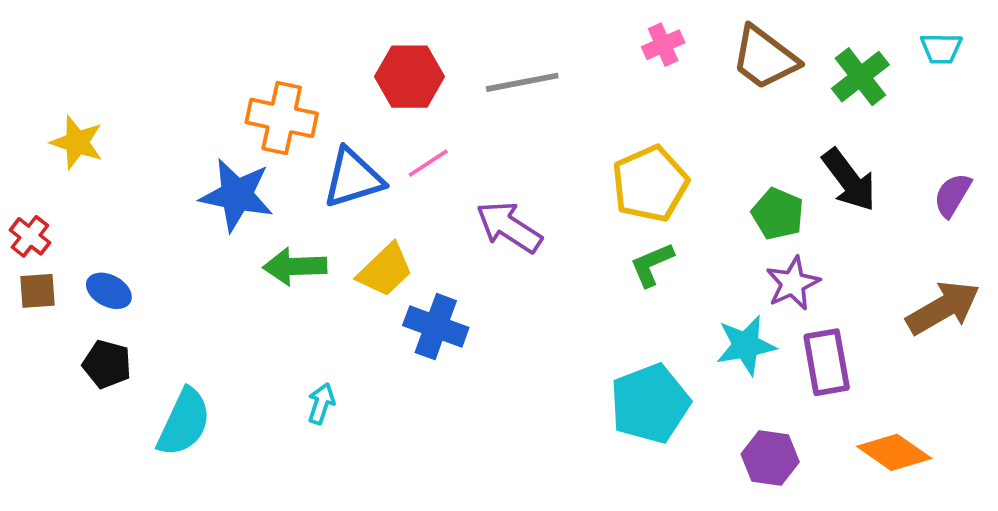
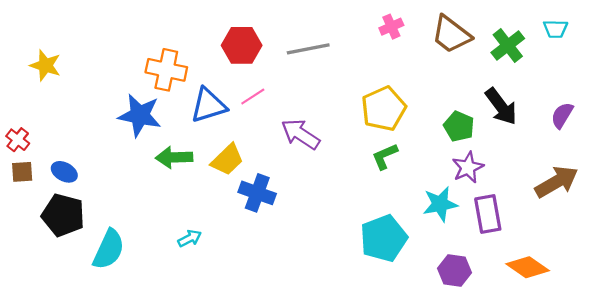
yellow star: (77, 142) -> (45, 65), moved
black pentagon: (107, 364) -> (63, 215), size x1.5
cyan arrow: (321, 404) -> (190, 238), turned 45

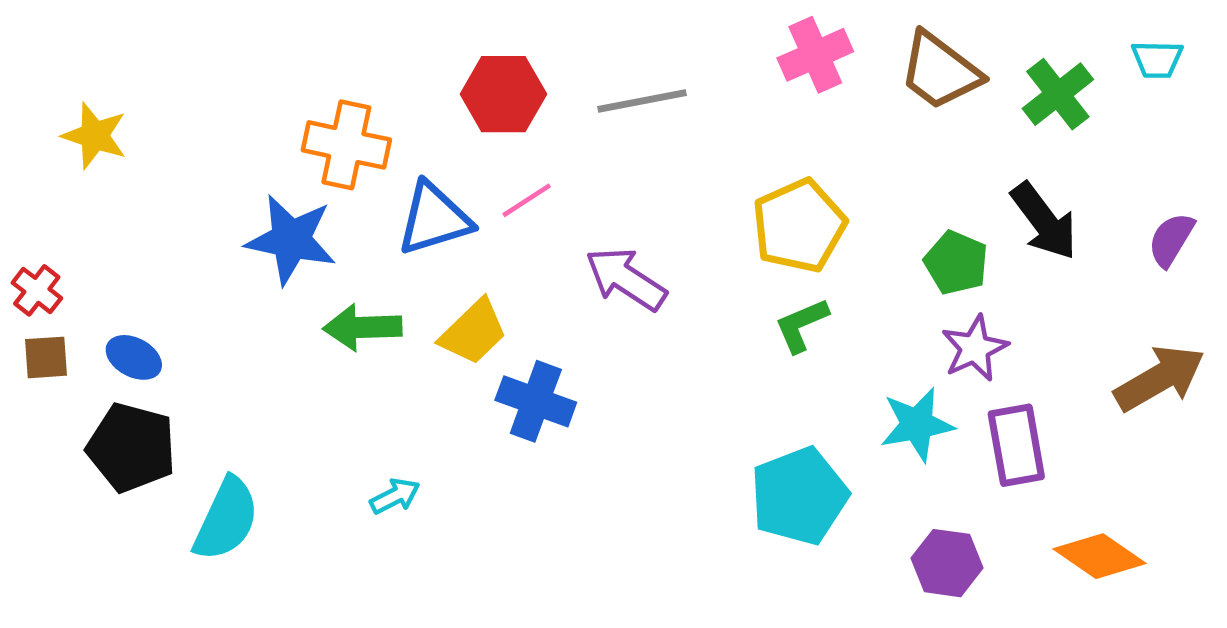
pink cross: (391, 27) -> (815, 55), size x1.4

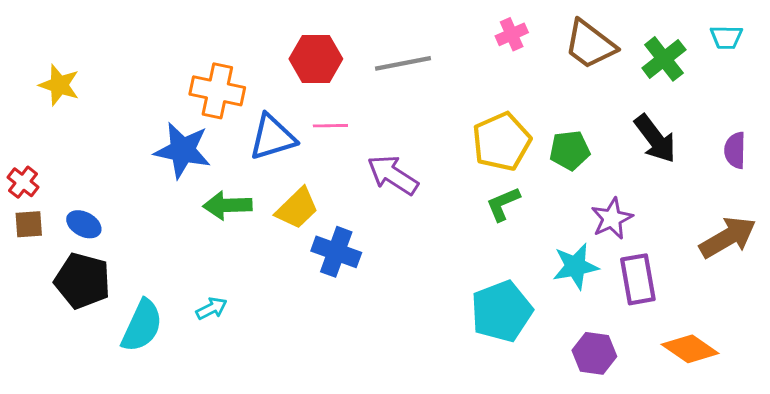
pink cross: (815, 55) -> (512, 34), size x0.7
pink line: (527, 200) -> (330, 126), turned 32
purple semicircle: (1171, 240) -> (735, 150), turned -30
green pentagon: (956, 263) -> (570, 150), moved, turned -30
cyan arrow: (395, 496) -> (211, 308), moved

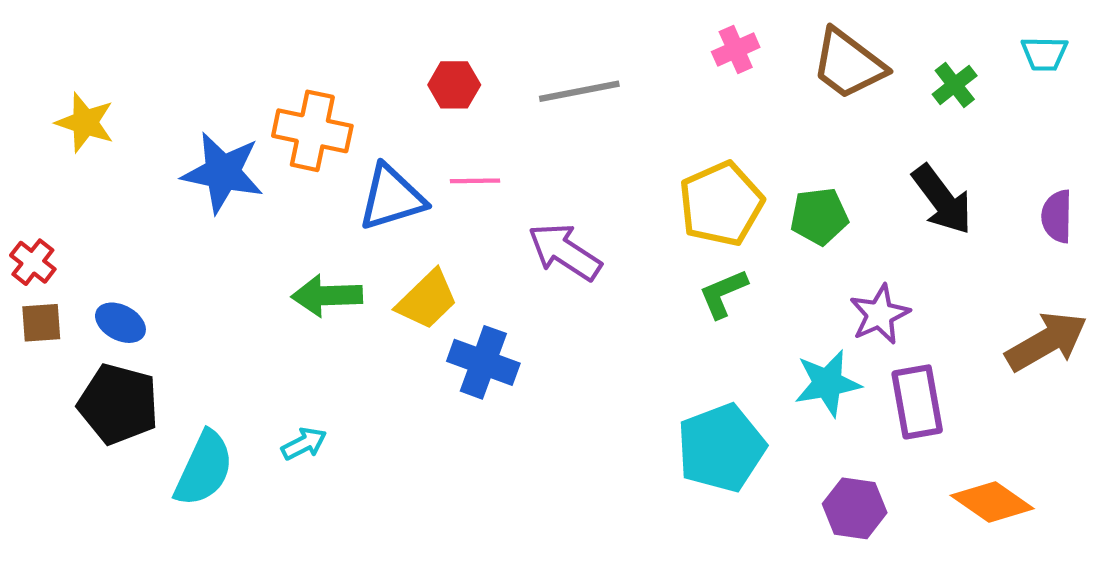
red hexagon: (316, 59) -> (454, 85), size x0.7
green cross: (664, 59) -> (955, 85), size x0.7
blue star: (182, 150) -> (223, 173), moved

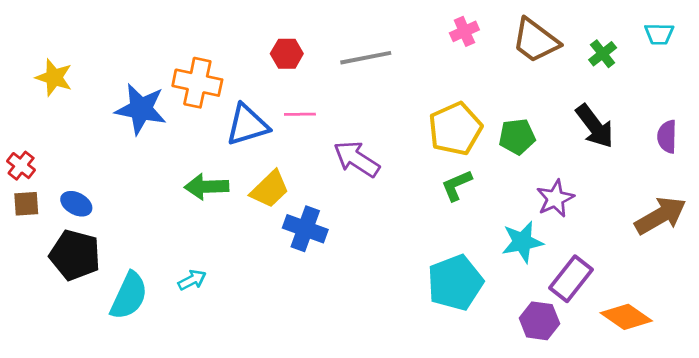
purple rectangle: (917, 402) -> (571, 279), moved, turned 48

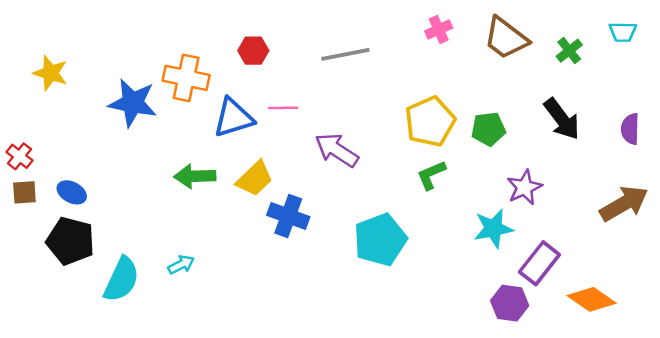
red hexagon: (287, 54) -> (253, 51), moved
cyan pentagon: (455, 283) -> (380, 240), moved

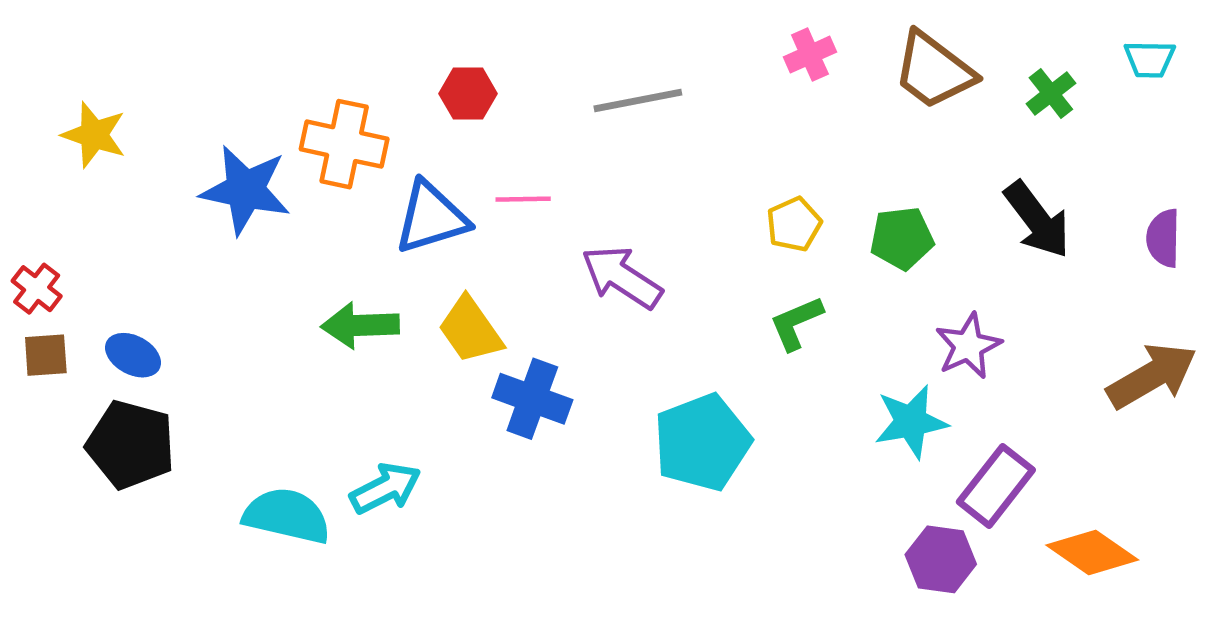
yellow pentagon: (430, 121) -> (794, 224), size x0.6
yellow trapezoid: (255, 179) -> (470, 330), turned 99
cyan arrow: (181, 265) -> (385, 488), moved, size x1.4
cyan semicircle: (121, 279) -> (287, 516), moved, turned -102

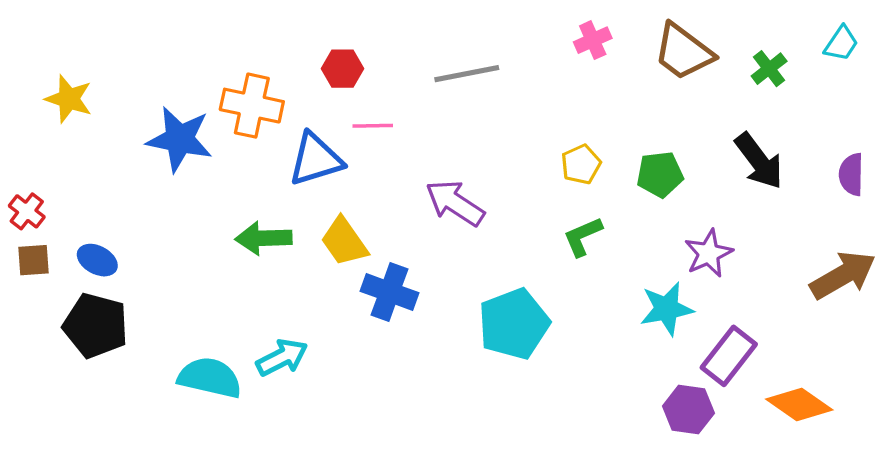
cyan trapezoid: (1150, 59) -> (841, 43), turned -57
pink line: (523, 199) -> (373, 126), moved

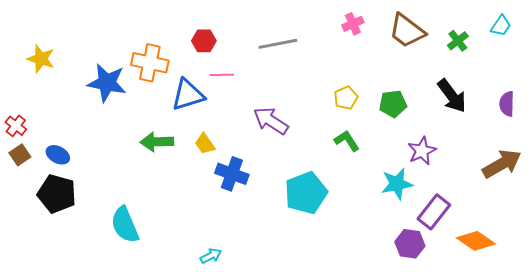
green L-shape: (583, 237) -> (347, 141), turned 80
yellow trapezoid: (344, 242) -> (205, 144), size x0.7
brown square: (33, 260) -> (20, 155), turned -30
cyan arrow: (282, 357) -> (211, 256), moved, size x0.7
cyan semicircle: (210, 378) -> (125, 225), turned -126

